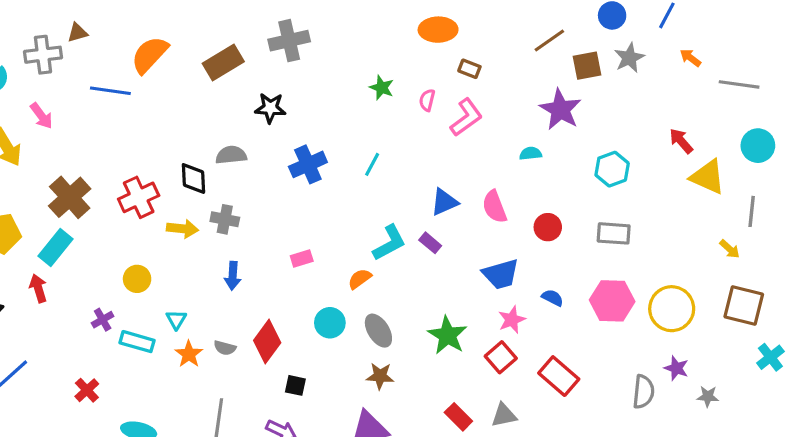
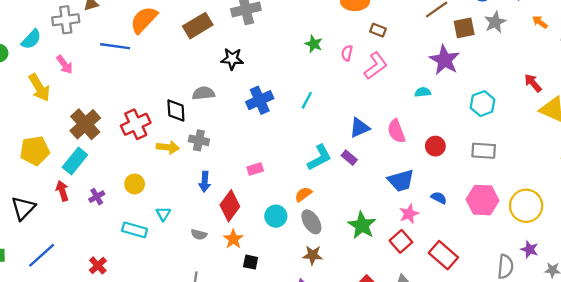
orange semicircle: (360, 279) -> (303, 194), moved
purple cross: (103, 320) -> (97, 197), moved
red diamond: (267, 342) -> (230, 206), moved
orange star: (189, 354) -> (233, 239), moved

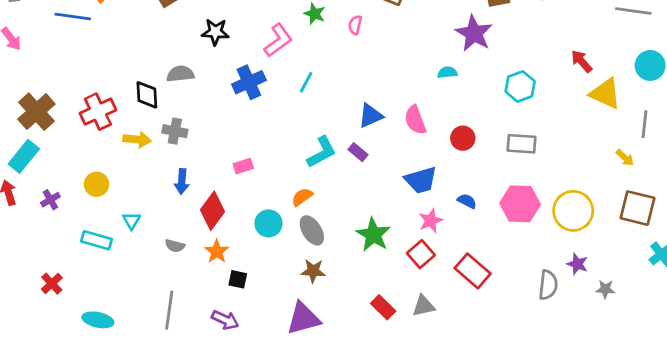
pink L-shape: (376, 66) -> (278, 40), moved

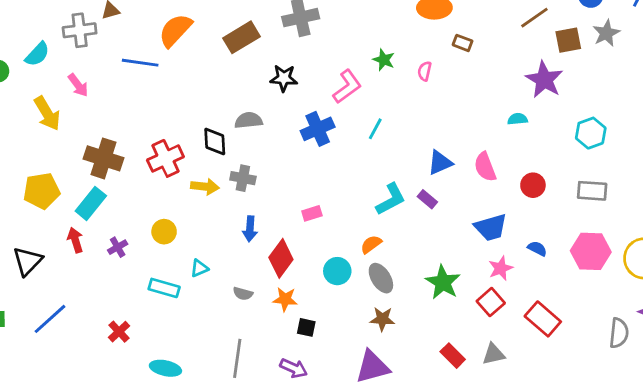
brown cross: (36, 112) -> (104, 158), turned -30
cyan triangle: (131, 221) -> (199, 268), turned 36
orange star: (217, 251) -> (285, 299), turned -30

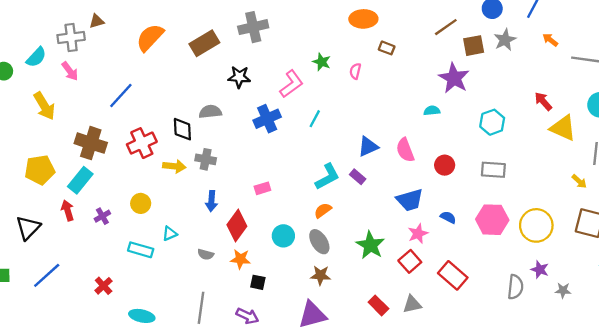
blue line: (140, 63) -> (121, 96), moved, turned -56
pink arrow: (78, 85) -> (70, 71), moved
orange semicircle: (371, 244) -> (323, 210), moved

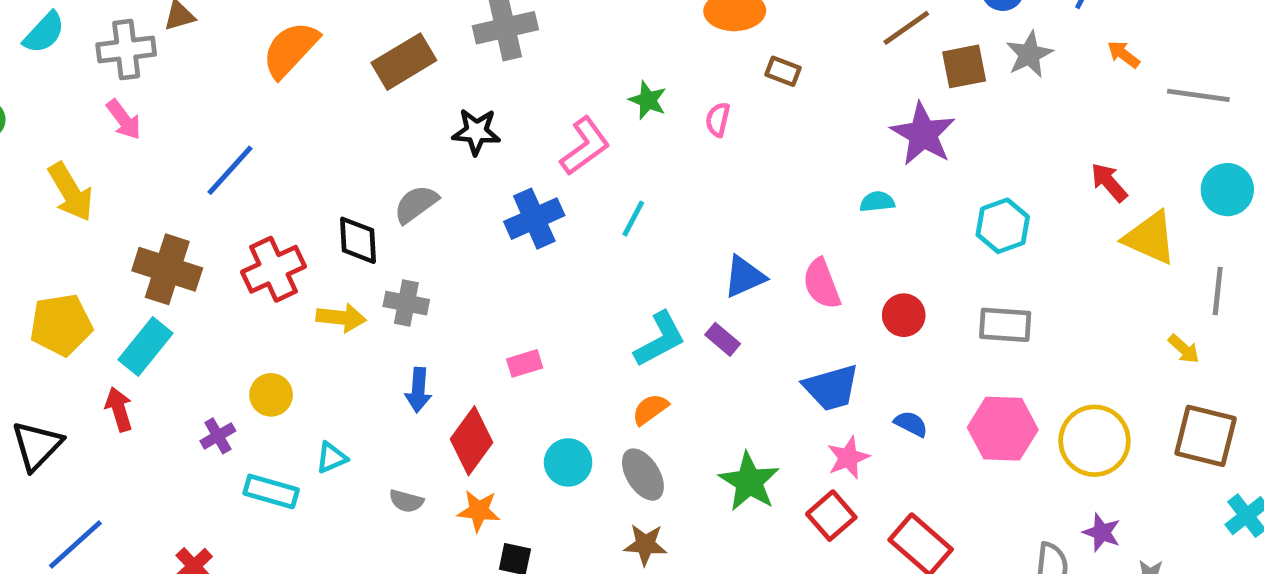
cyan semicircle: (36, 57) -> (44, 33), moved
gray semicircle: (210, 112) -> (416, 204), turned -30
purple cross: (102, 216) -> (218, 436), moved

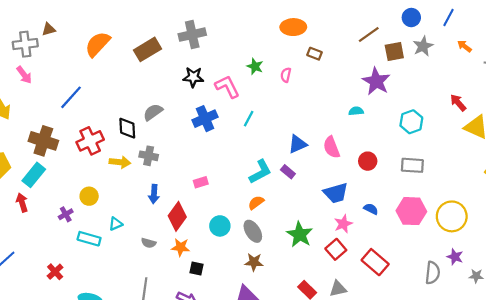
black star: (476, 132) -> (193, 77), moved
pink L-shape: (585, 146) -> (227, 87), turned -80

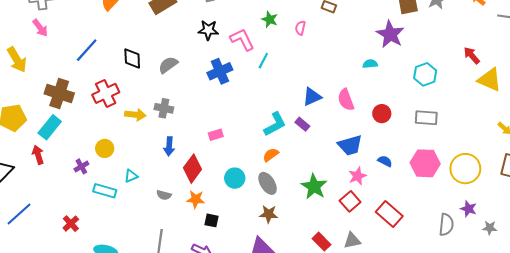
cyan line: (249, 119) -> (263, 61), moved
black diamond: (127, 128) -> (132, 59), moved

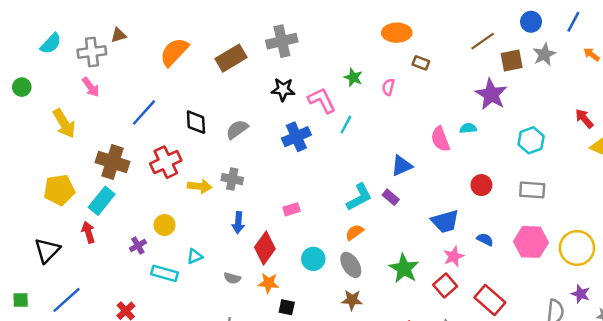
pink semicircle: (346, 100) -> (440, 139), moved

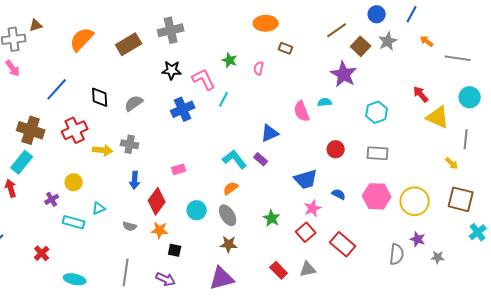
brown square: (512, 60) -> (361, 46), turned -36
cyan L-shape: (359, 197) -> (235, 159), turned -100
green star: (404, 269) -> (272, 218), size x0.7

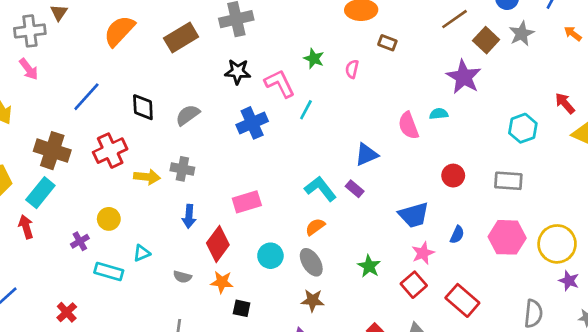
brown triangle: (36, 25) -> (59, 13), turned -40
cyan hexagon: (377, 112) -> (523, 128), moved
pink rectangle: (179, 169) -> (247, 202), size x1.5
blue semicircle: (339, 194) -> (457, 235), turned 88
purple star: (418, 239) -> (569, 281), moved

